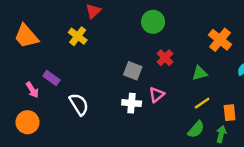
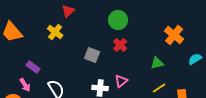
red cross: (165, 58) -> (120, 45), moved
gray square: (133, 71) -> (92, 55), moved
pink arrow: (32, 90) -> (25, 85), moved

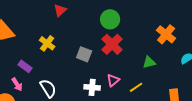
yellow cross: (55, 32) -> (47, 43), moved
red cross: (120, 45) -> (112, 44), size x1.5
yellow line: (159, 88) -> (136, 87), moved

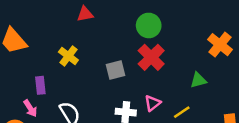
red triangle: (60, 10) -> (85, 14), turned 32
gray square: (84, 54) -> (116, 70), turned -35
purple rectangle: (25, 66) -> (40, 85), turned 48

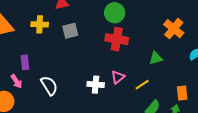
yellow cross: (68, 56) -> (40, 24), moved, turned -35
red cross: (151, 57) -> (117, 39), turned -35
gray square: (116, 70) -> (70, 31), moved

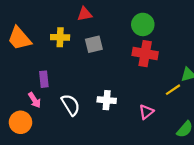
pink triangle: (118, 77) -> (146, 112), moved
white cross: (96, 85) -> (107, 100), moved
yellow line: (142, 85) -> (173, 90), moved

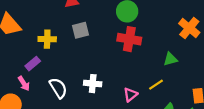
yellow cross: (60, 37) -> (47, 39), moved
purple rectangle: (44, 79) -> (33, 64), turned 56
yellow line: (173, 90) -> (156, 85), moved

